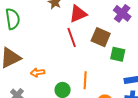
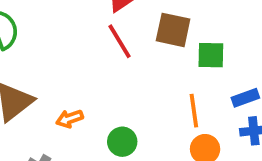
orange line: (85, 80) -> (194, 111), moved

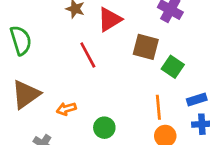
red line: (120, 41) -> (88, 55), moved
green square: (211, 55) -> (173, 67), turned 30

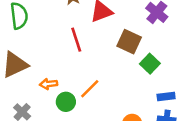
orange line: (158, 107) -> (90, 89), moved, turned 40
green circle: (104, 128) -> (66, 102), moved

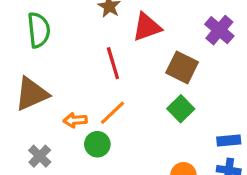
green square: (150, 64) -> (181, 109), moved
orange line: (90, 89) -> (112, 113), moved

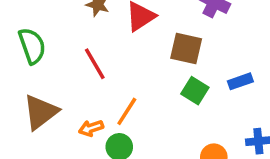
red line: (113, 63) -> (95, 64), moved
blue rectangle: (229, 141) -> (240, 81), moved

